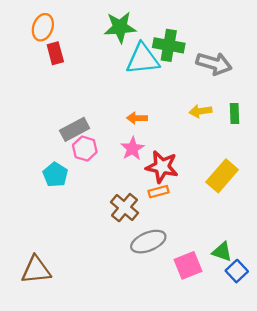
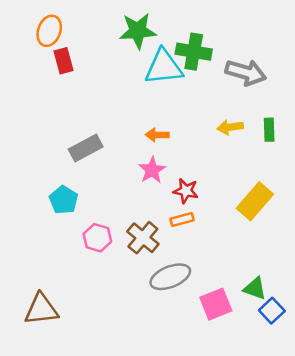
pink hexagon: (85, 149) -> (97, 238), moved
red star: (162, 167) -> (186, 191), size x0.7

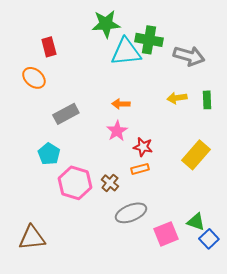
orange ellipse: (49, 31) -> (34, 78), moved, turned -70
pink hexagon: (97, 238) -> (75, 183), size x1.5
brown cross: (143, 238) -> (110, 183), size x0.7

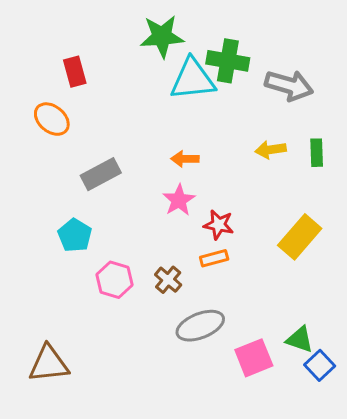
pink hexagon: (75, 183) -> (115, 280), size x0.7

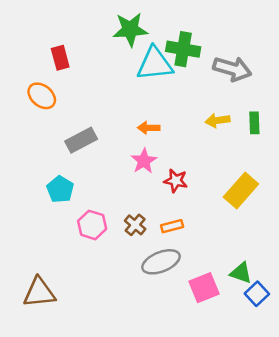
orange rectangle: (214, 258) -> (172, 226), moved

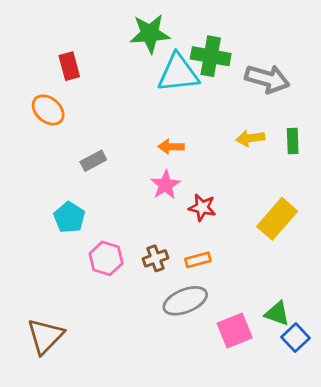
gray rectangle: (81, 140) -> (93, 161), size x0.7
brown cross: (135, 225) -> (156, 258), turned 30
brown triangle: (39, 293) -> (45, 336), turned -40

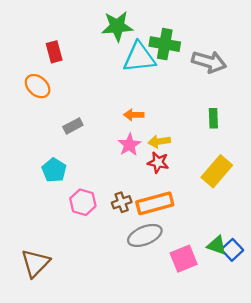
yellow arrow: (250, 138) -> (159, 141), moved
green rectangle: (293, 141) -> (213, 118), moved
orange rectangle: (198, 260) -> (155, 203), size x1.8
blue square: (295, 338) -> (232, 250), moved

